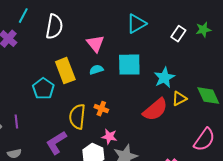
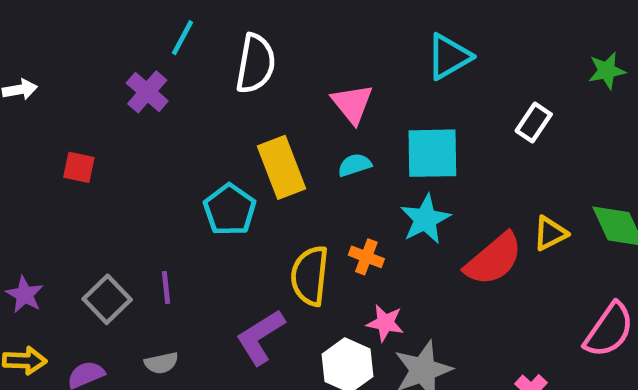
white rectangle: (178, 34) -> (534, 123), moved
cyan star: (164, 78) -> (425, 219), moved

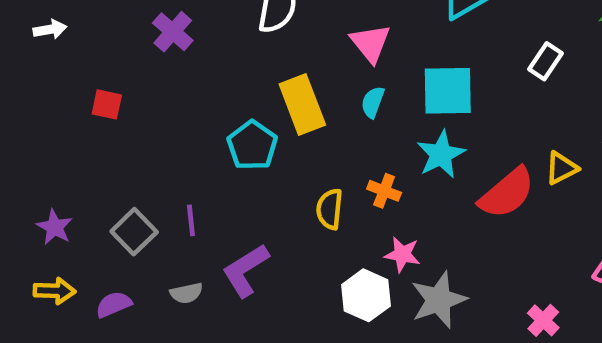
cyan semicircle: (355, 165) -> (373, 102), turned -52
yellow semicircle: (310, 276) -> (330, 209), size x0.7
purple L-shape: (260, 337) -> (245, 270), moved

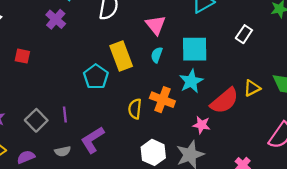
orange cross: (384, 191) -> (162, 100), size x1.5
pink star: (402, 254) -> (201, 125), moved

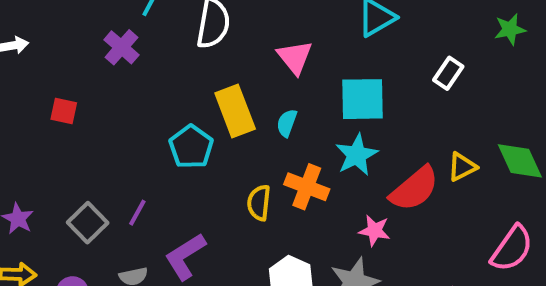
cyan semicircle: (157, 55) -> (287, 123), moved
purple line: (65, 115) -> (137, 213), turned 35

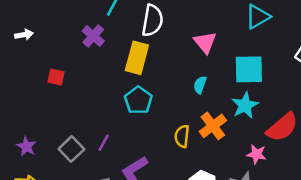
yellow rectangle: (235, 111) -> (137, 58), moved, turned 36
orange cross: (307, 187) -> (213, 126), turned 32

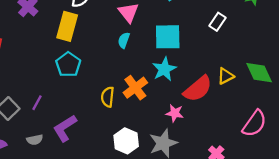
cyan semicircle: (200, 85) -> (124, 40), moved

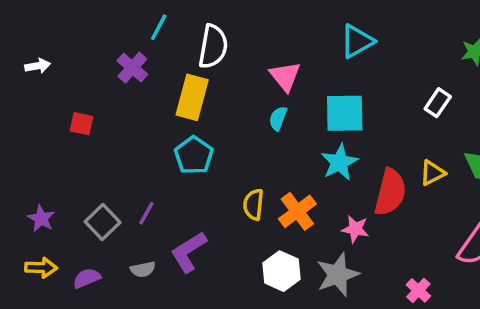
white rectangle: (217, 22) -> (438, 103), moved
orange cross: (135, 88) -> (297, 211), moved
red semicircle: (198, 89) -> (390, 192), turned -36

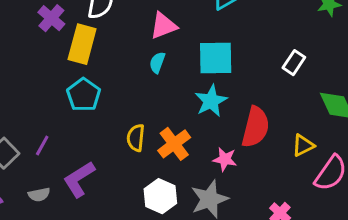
purple cross: (132, 68) -> (51, 18), moved
pink triangle: (285, 76) -> (163, 26), turned 48
white rectangle: (438, 103) -> (294, 63), moved
yellow triangle: (432, 173) -> (303, 145), moved

